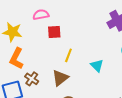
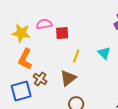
pink semicircle: (41, 15) -> (44, 24), moved
cyan triangle: (97, 66) -> (104, 53), moved

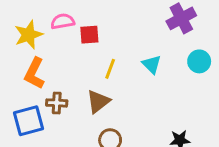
yellow star: (21, 33) -> (28, 35), turned -30
brown cross: (40, 79) -> (57, 103), turned -32

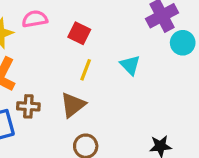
red square: (89, 35) -> (79, 33), moved, turned 30
cyan circle: (199, 61) -> (183, 43), moved

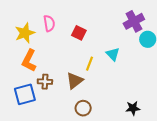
pink semicircle: (35, 19) -> (49, 23), turned 91
yellow line: (86, 70) -> (89, 64), moved

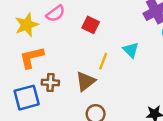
pink semicircle: (49, 23) -> (55, 14), turned 63
orange L-shape: (29, 60) -> (32, 57), turned 50

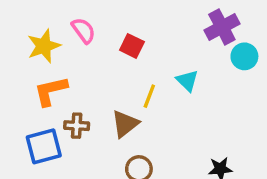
pink semicircle: (55, 14) -> (84, 30), turned -90

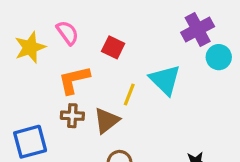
cyan triangle: (187, 81) -> (165, 80), size x1.5
orange L-shape: (51, 91) -> (74, 80), moved
brown cross: (77, 126) -> (72, 116), moved

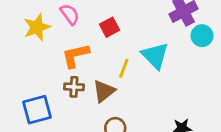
red square: (113, 47) -> (110, 27), turned 36

